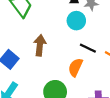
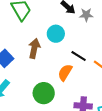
cyan circle: (76, 21) -> (56, 34), moved

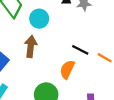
cyan circle: (56, 34) -> (39, 19), moved

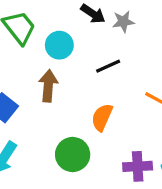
black line: (80, 50) -> (108, 66), moved, turned -49

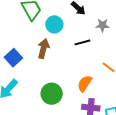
gray star: (123, 22) -> (102, 25), moved
orange semicircle: (102, 117) -> (85, 84), moved

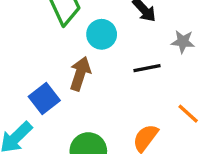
blue square: (13, 58) -> (44, 98), moved

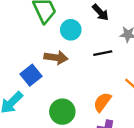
brown arrow: (80, 74) -> (56, 58), turned 80

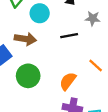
green circle: (62, 112) -> (28, 76), moved

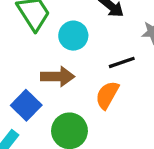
orange semicircle: (68, 81) -> (107, 95), moved

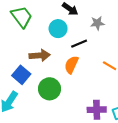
cyan circle: (73, 36) -> (58, 29), moved

